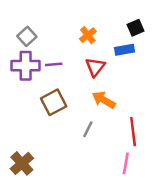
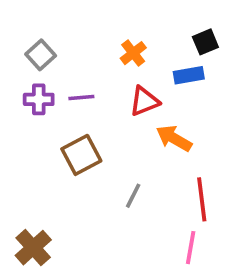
purple cross: (26, 66) -> (39, 99), size x0.7
red triangle: (95, 67) -> (144, 101), turned 30
orange arrow: (104, 100) -> (174, 138), moved

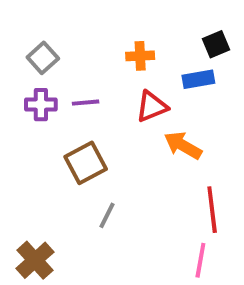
orange cross: (133, 53) -> (140, 56), turned 35
gray line: (133, 196) -> (107, 215), moved

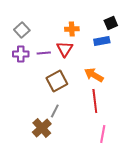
red triangle: (152, 107) -> (65, 49), moved, turned -36
brown square: (86, 163) -> (57, 81), moved
red line: (212, 210) -> (95, 101), moved
brown cross: (35, 260) -> (42, 128), moved

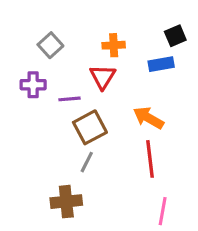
gray square: (22, 30) -> (50, 45), moved
purple line: (44, 53) -> (69, 99), moved
gray line: (55, 111) -> (87, 162), moved
brown cross: (42, 128) -> (66, 202), turned 36

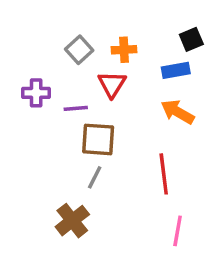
gray square: (50, 45) -> (79, 50), moved
orange arrow: (148, 118) -> (178, 112), moved
brown square: (90, 127) -> (98, 139), turned 32
brown cross: (66, 202) -> (72, 221), turned -32

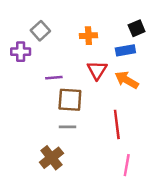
gray square: (79, 50) -> (40, 31), moved
red triangle: (112, 84) -> (97, 70), moved
purple cross: (36, 93) -> (21, 52), moved
gray line: (95, 177) -> (67, 127), turned 63

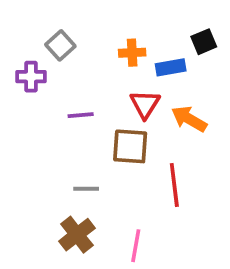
blue rectangle: (125, 50) -> (171, 67), moved
brown square: (70, 100) -> (130, 146), moved
gray line: (67, 127) -> (86, 189), moved
pink line: (127, 165) -> (136, 246), moved

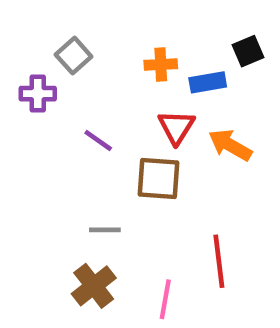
purple line: (81, 115) -> (98, 141), turned 40
red line: (174, 185) -> (219, 261), moved

